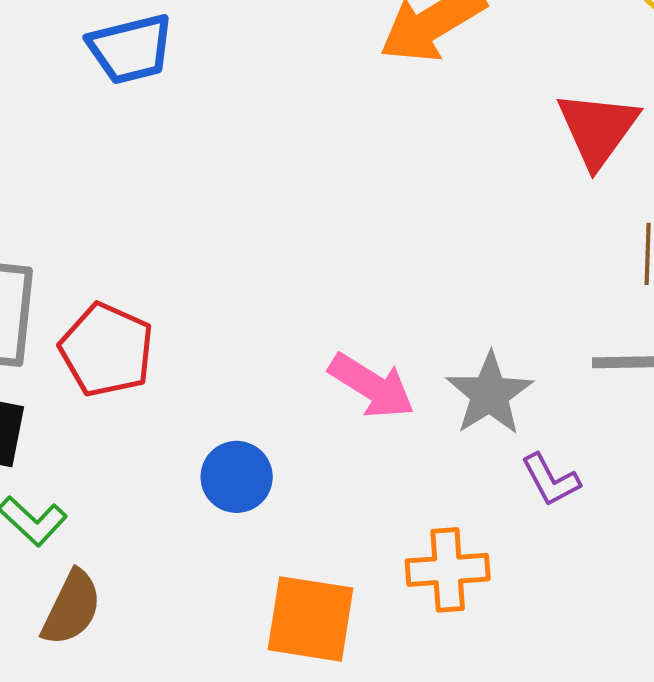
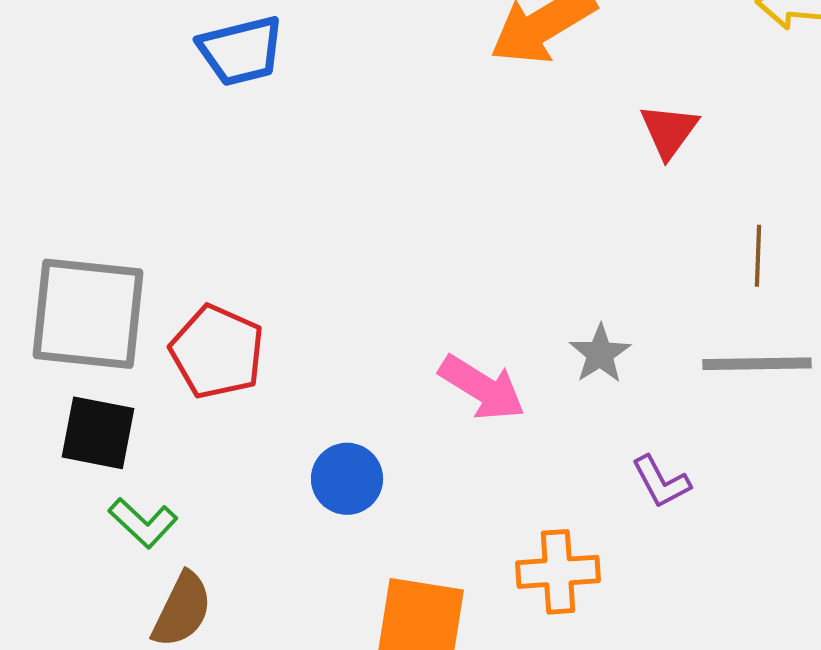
red triangle: (598, 129) -> (669, 131), moved, size x0.7
gray star: (490, 394) -> (600, 354), moved, size x0.7

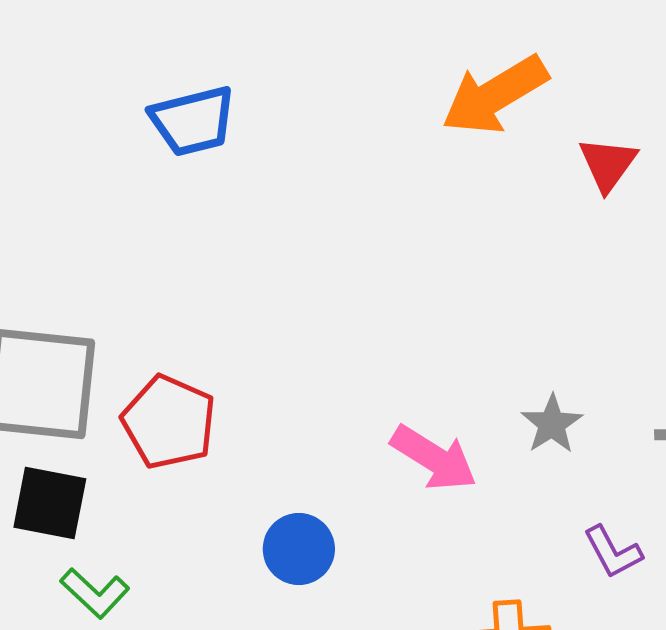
red triangle: (669, 131) -> (608, 164), moved

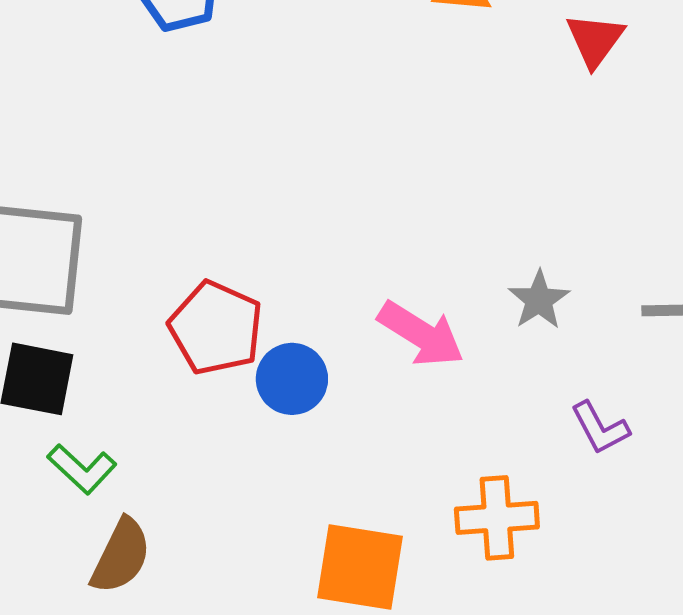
red pentagon: (169, 422) -> (216, 328), moved
blue circle: (299, 549) -> (292, 379), moved

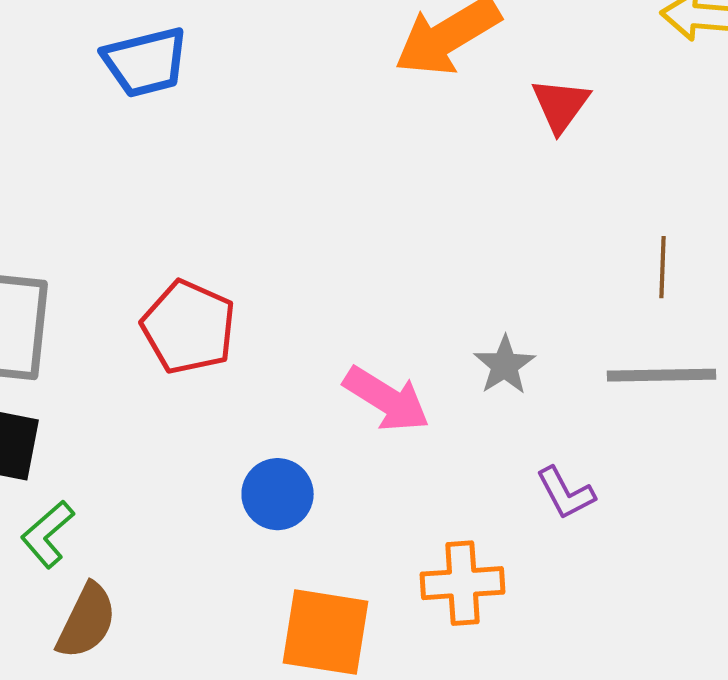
red pentagon: (216, 328) -> (189, 327), moved
blue circle: (292, 379) -> (278, 494), moved
green L-shape: (82, 469) -> (48, 534), turned 96

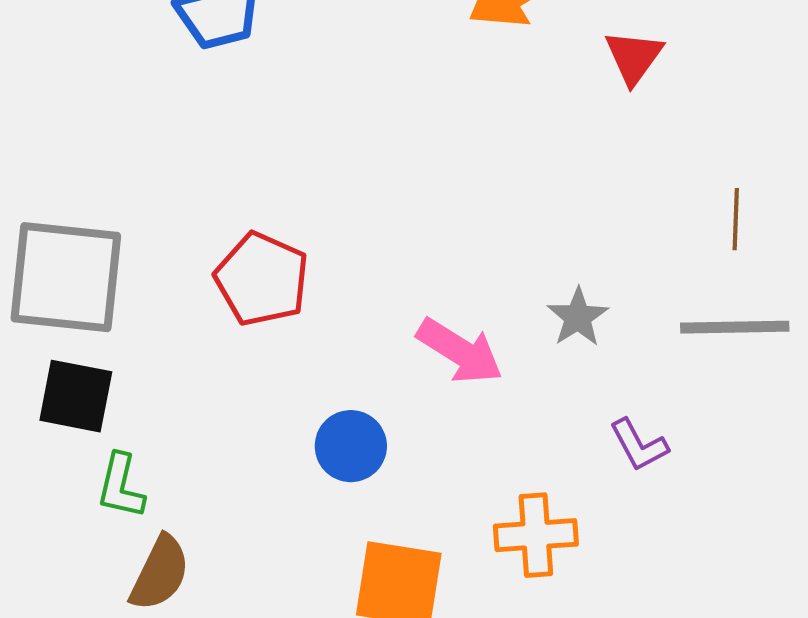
green L-shape: (48, 534) -> (121, 486), turned -36

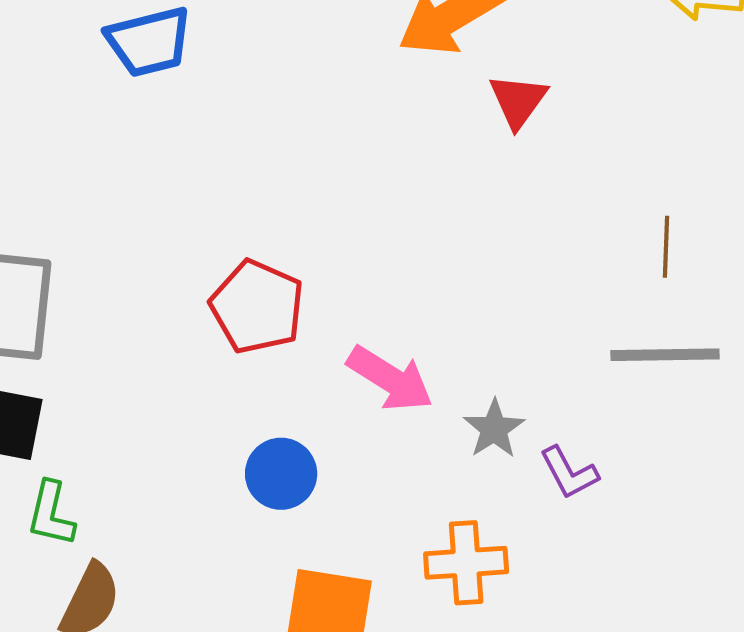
red triangle: (634, 57) -> (518, 101), moved
red pentagon: (262, 279) -> (257, 307), moved
gray star: (578, 317) -> (494, 429), moved

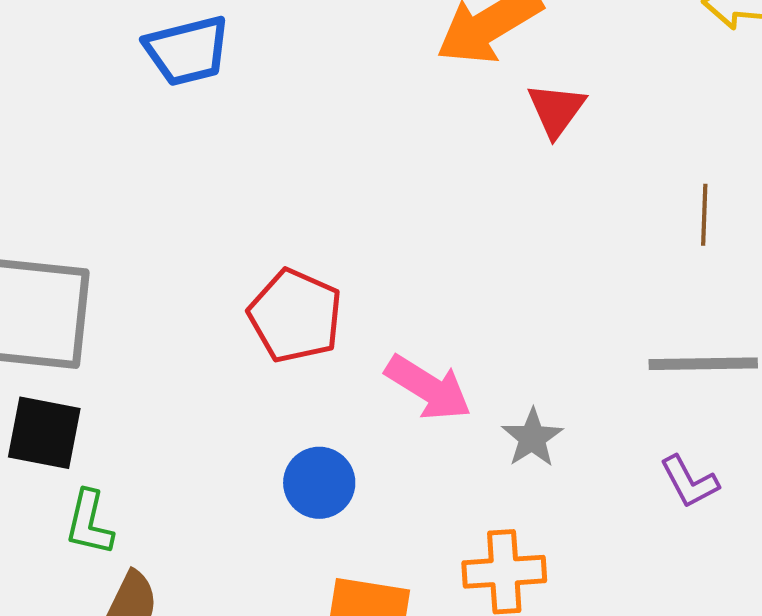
brown line: (666, 247) -> (704, 215), moved
purple L-shape: (569, 473) -> (689, 482), moved

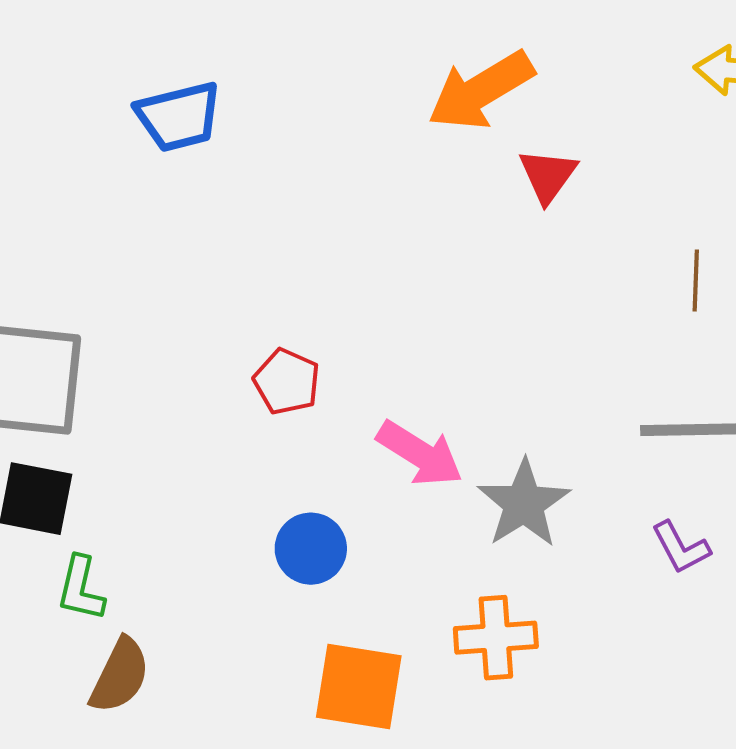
red pentagon: (295, 316) -> (287, 382), size x0.7
gray star: (532, 438) -> (524, 504), size x1.5

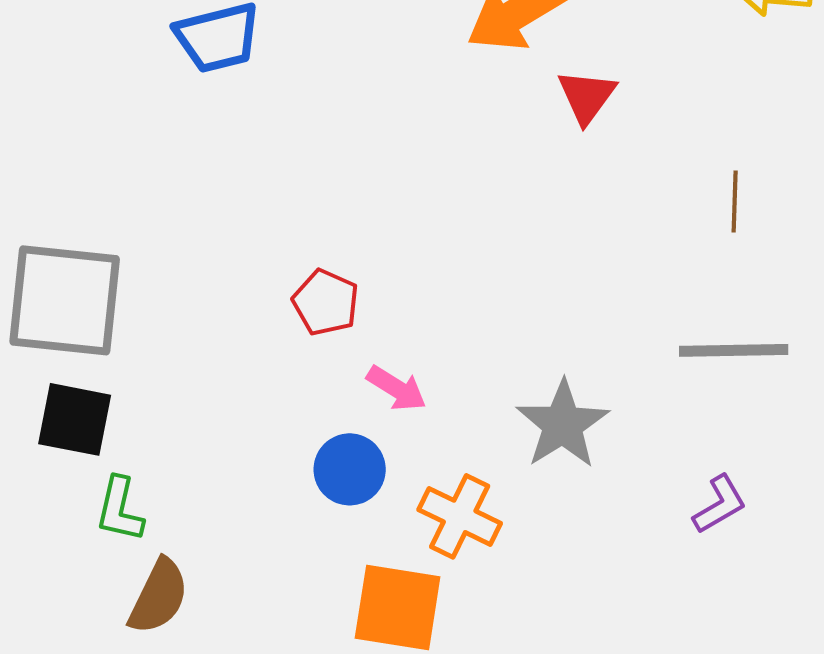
pink arrow: (420, 454) -> (397, 388), moved, size x0.7
purple L-shape: (681, 548) -> (720, 504), moved, turned -92
orange cross: (496, 638) -> (460, 516), moved, turned 30

